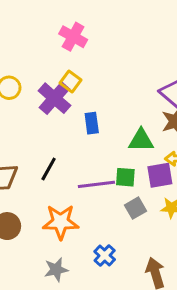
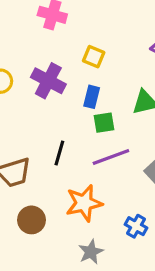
yellow square: (71, 82) -> (94, 57), moved
blue rectangle: (92, 123) -> (92, 97), turned 35
green square: (125, 177) -> (104, 123), moved

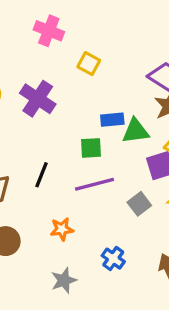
yellow square: (94, 57) -> (89, 64), moved
blue rectangle: (92, 97) -> (112, 120), moved, turned 65
orange star: (84, 203) -> (62, 229), size x0.6

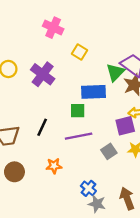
blue rectangle: (112, 120) -> (94, 92), size x1.5
green triangle: (136, 131) -> (115, 72), moved, turned -42
gray star: (64, 280) -> (97, 204), moved, turned 30

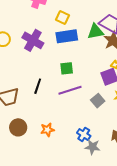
green triangle: (115, 72) -> (95, 32), turned 42
blue rectangle: (94, 92) -> (67, 36), moved
orange star: (54, 166) -> (47, 130), moved

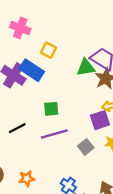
blue rectangle: (67, 36) -> (32, 70), moved, turned 40
black line: (38, 86) -> (17, 128), turned 42

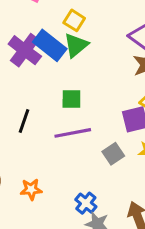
green triangle: (86, 68) -> (76, 45), moved, turned -36
black line: (17, 128) -> (24, 121), turned -48

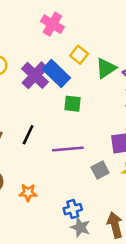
green triangle: (76, 45) -> (106, 68), moved
green square: (71, 99) -> (73, 104), moved
blue cross: (86, 203) -> (73, 209), turned 30

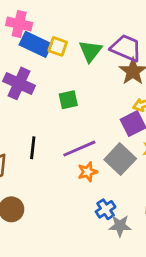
blue rectangle: (56, 73) -> (36, 44), moved
gray square: (100, 170) -> (120, 159), size x1.5
orange star: (28, 193) -> (88, 172), moved

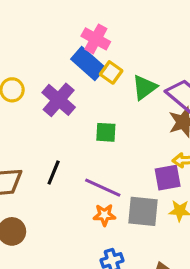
pink cross: (19, 24) -> (96, 39), moved
purple line: (79, 149) -> (103, 188), turned 32
gray square: (120, 159) -> (143, 211), turned 36

